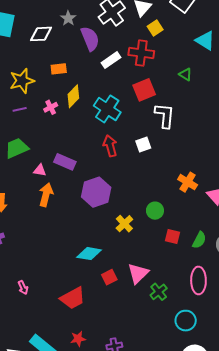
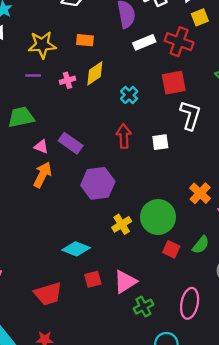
cyan cross: (107, 109) -> (129, 95), size x0.6
green circle: (155, 211) -> (158, 217), size x1.8
green semicircle: (199, 240) -> (201, 245), moved

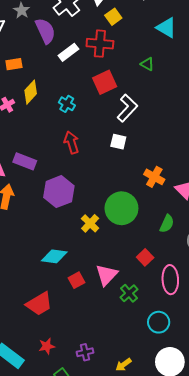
white L-shape: (190, 115) -> (127, 108), turned 40
white square: (160, 142) -> (118, 142), moved, turned 35
red square: (171, 249) -> (145, 257), moved, turned 35

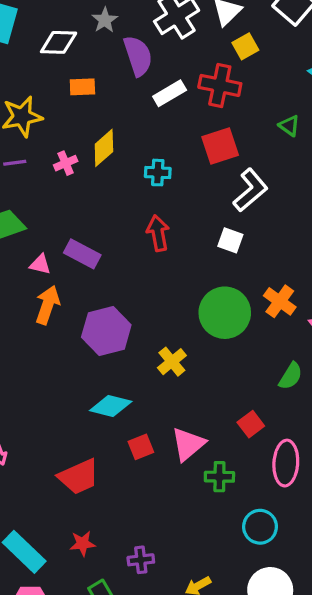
orange rectangle: (14, 64) -> (82, 87), moved
cyan cross: (67, 104) -> (158, 173), turned -35
purple hexagon: (59, 192) -> (106, 331), moved
green circle: (121, 208) -> (225, 313), moved
green cross: (129, 293) -> (219, 477), turned 36

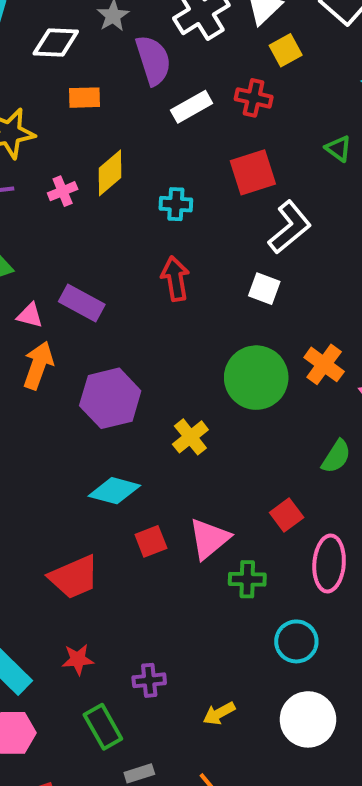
red cross: (220, 85) -> (254, 98), size x0.7

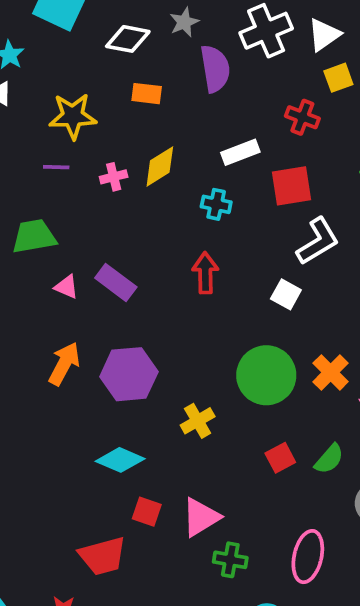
white rectangle: (192, 107) -> (240, 152), moved
orange arrow: (38, 365) -> (64, 364), moved
red square: (287, 515) -> (280, 458), moved
red square: (151, 541) -> (147, 512), turned 32
red trapezoid: (74, 577) -> (103, 556), moved

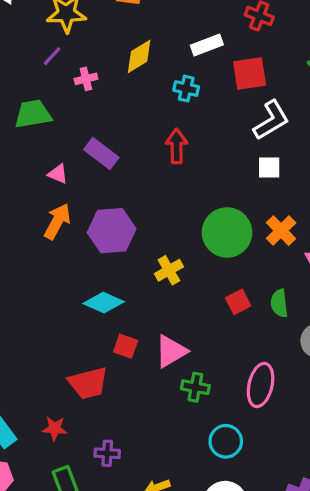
purple line: (56, 167) -> (52, 56), turned -50
pink cross: (114, 177) -> (86, 79), moved
pink triangle: (66, 287) -> (58, 174), moved
white square: (286, 294) -> (269, 168), moved, turned -30
green semicircle: (329, 459) -> (279, 303), turned 132

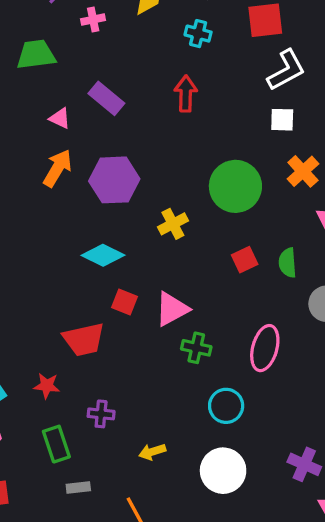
orange cross: (281, 231) -> (303, 171), moved

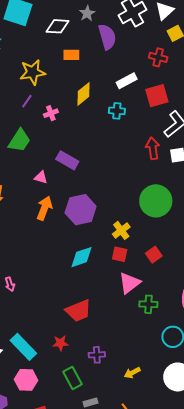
green trapezoid: (36, 54) -> (19, 141), turned 140
red arrow: (186, 94) -> (153, 148), moved
cyan diamond: (103, 255) -> (82, 257), turned -35
red square: (245, 260) -> (154, 255), moved
red square: (124, 302) -> (120, 254), moved

